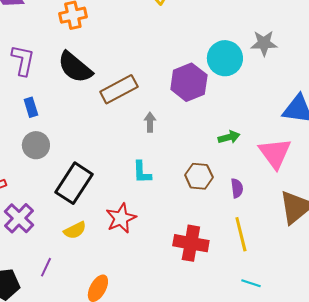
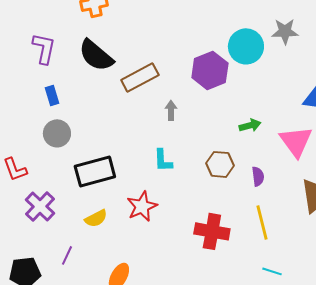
black rectangle: (74, 183) -> (95, 171), turned 42

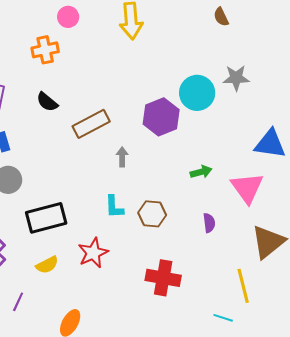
black semicircle: (96, 55) -> (47, 102), size x0.6
brown hexagon: (220, 164) -> (152, 214), moved
yellow line: (262, 222) -> (243, 286), moved

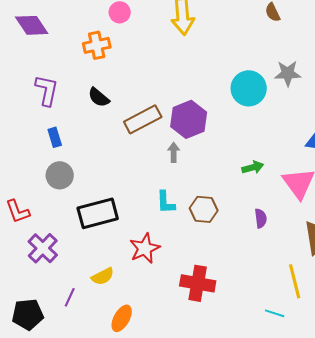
purple hexagon: (161, 117) -> (189, 119), moved
yellow semicircle: (47, 265) -> (103, 276), moved
red cross: (163, 278) -> (198, 283), moved

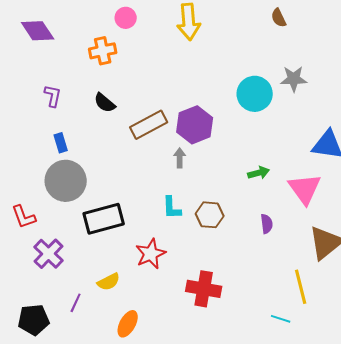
purple L-shape: (47, 90) -> (53, 96), size x0.7
gray circle: (60, 175) -> (66, 181), size x1.5

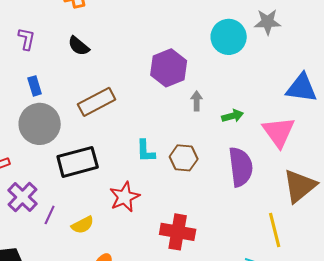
brown rectangle: (149, 125) -> (97, 102), moved
gray arrow: (180, 158) -> (197, 101), moved
purple semicircle: (267, 224) -> (241, 167), size x2.0
purple line: (76, 303) -> (50, 215), moved

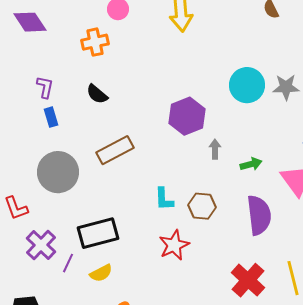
gray star: (268, 22) -> (286, 87), moved
blue rectangle: (35, 86) -> (51, 117), moved
black rectangle: (78, 162) -> (98, 233), moved
red star: (125, 197) -> (174, 245), moved
red cross: (178, 232) -> (248, 280), moved, turned 32

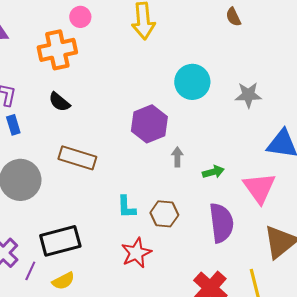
orange cross: (95, 42) -> (57, 50), size x1.4
cyan circle: (247, 85) -> (192, 82), moved
brown rectangle: (115, 150) -> (77, 158), turned 45

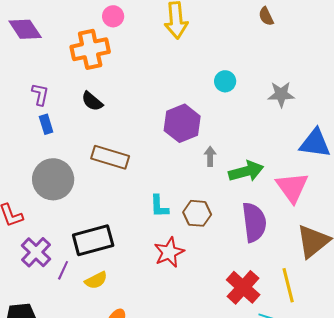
cyan circle: (192, 82) -> (225, 81), size x0.6
green arrow: (213, 172) -> (246, 171), size x1.6

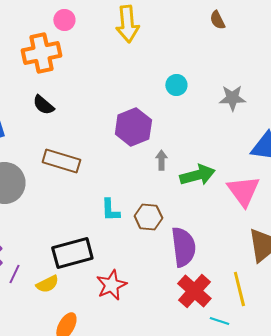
purple semicircle: (254, 222) -> (183, 247), moved
black rectangle: (93, 240) -> (72, 253), moved
red star: (169, 252) -> (111, 285), moved

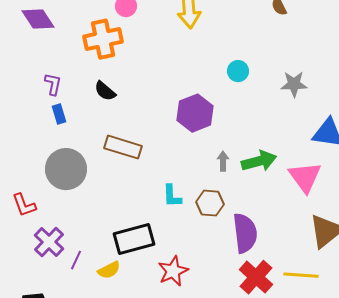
gray arrow: (161, 160) -> (223, 161), moved
yellow line: (239, 289) -> (301, 275), turned -72

